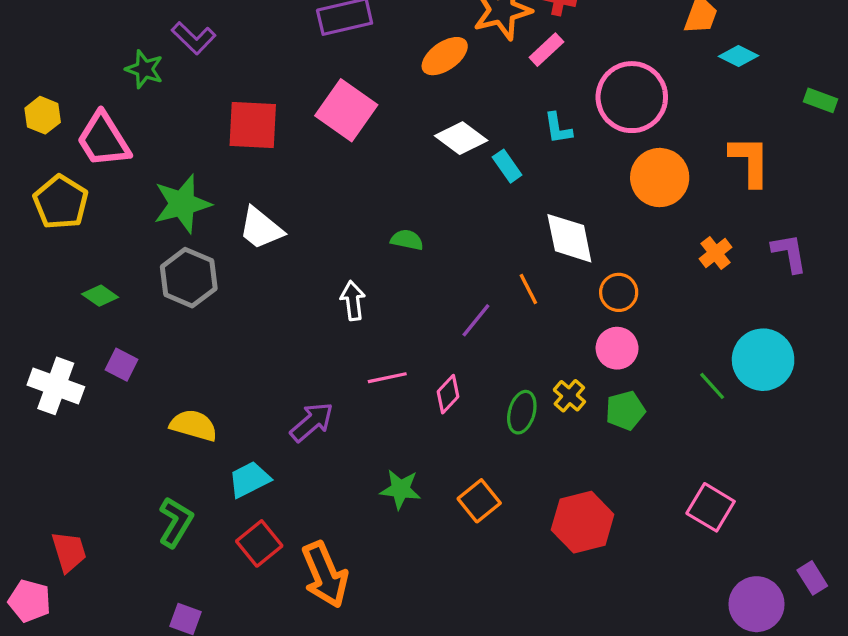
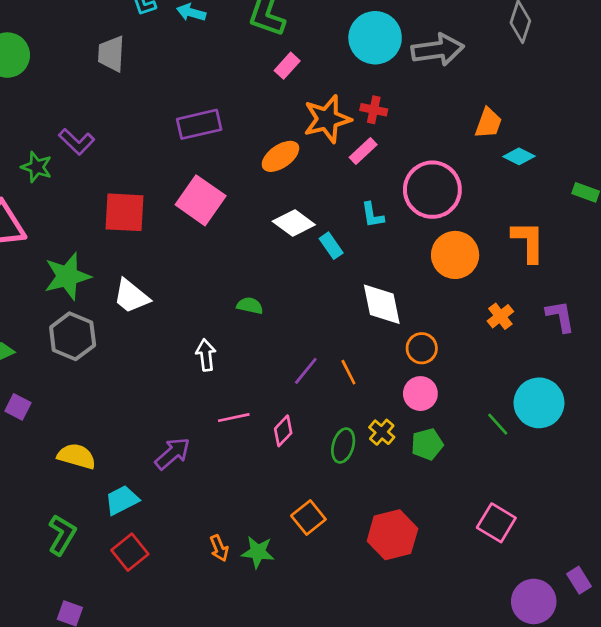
orange line: (528, 289) -> (348, 372), moved
green star: (400, 489) -> (258, 552), moved
orange arrow: (325, 575) -> (219, 548), moved, size x0.5

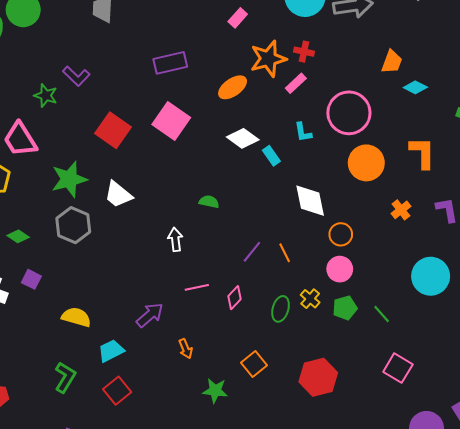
red square: (125, 212) -> (113, 130), turned 32
green line: (498, 424) -> (382, 314), moved
orange arrow: (219, 548) -> (186, 349), moved

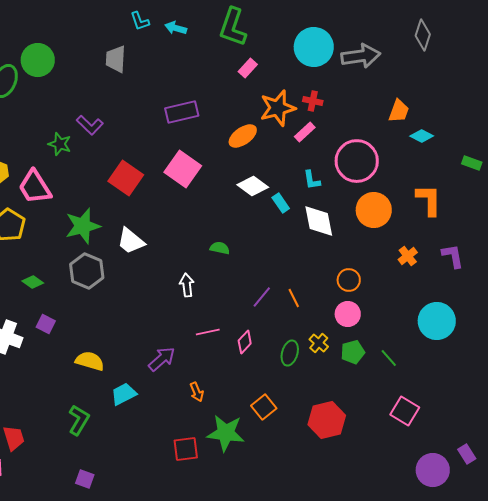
white diamond: (310, 201) -> (319, 221), moved
red square: (117, 391) -> (186, 449), moved, turned 32
green star: (215, 391) -> (226, 433), size x1.5

